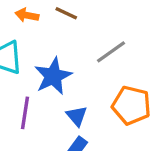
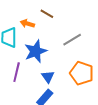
orange arrow: (27, 15) -> (27, 24), moved

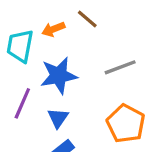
orange arrow: (27, 24) -> (53, 29), turned -48
blue triangle: (48, 77) -> (58, 118), moved

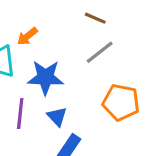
brown line: (87, 19) -> (95, 18), moved
blue star: (59, 76) -> (45, 77), turned 30

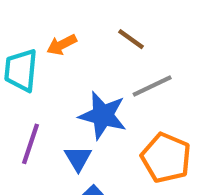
brown line: (95, 18) -> (131, 39), moved
blue star: (45, 77) -> (103, 115), moved

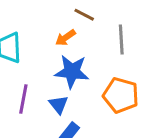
orange arrow: (62, 45) -> (65, 38), moved
gray line: (152, 86) -> (121, 40), moved, turned -60

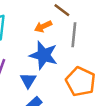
gray line: (121, 40) -> (74, 35), moved

